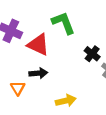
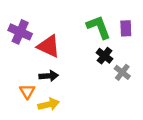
green L-shape: (63, 23) -> (99, 27), moved
yellow arrow: (66, 101) -> (49, 104), moved

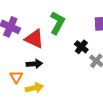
green L-shape: (99, 27) -> (57, 23), moved, turned 50

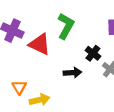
black arrow: (34, 64) -> (73, 73), moved

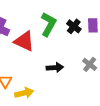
black cross: (93, 53) -> (74, 26), moved

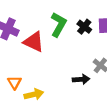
black arrow: (55, 68) -> (81, 79), moved

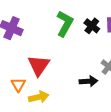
red triangle: (34, 42) -> (39, 65), moved, turned 40

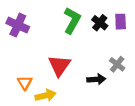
red triangle: (39, 65) -> (59, 65), moved

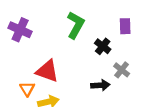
black cross: (100, 23) -> (103, 46), moved
red triangle: (59, 65) -> (47, 71), moved, turned -45

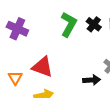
black cross: (103, 46) -> (94, 24), moved
orange triangle: (27, 89) -> (15, 78), moved

